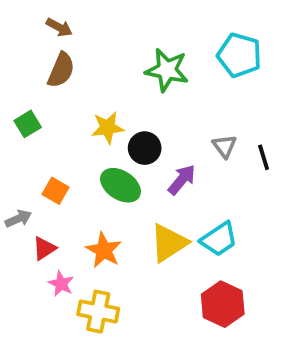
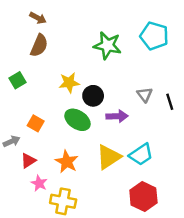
purple arrow: (182, 180) -> (117, 116), turned 48

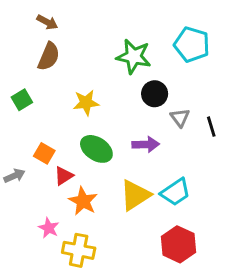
black circle: (93, 96) -> (155, 94), moved
red triangle: (28, 161) -> (64, 176), moved

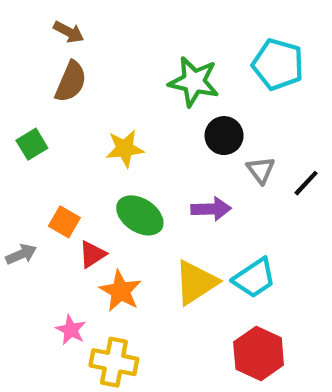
black line: (211, 127) -> (306, 183), turned 60

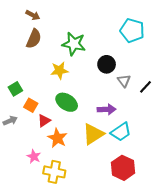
green star: (194, 82) -> (74, 44), moved
green square: (32, 144) -> (15, 89), moved
purple arrow: (211, 209) -> (107, 109), moved

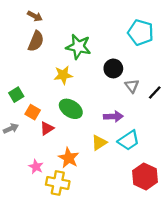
yellow triangle: (93, 134) -> (99, 143), size x0.7
orange star: (57, 138) -> (69, 158), moved
red hexagon: (123, 168) -> (145, 176), moved

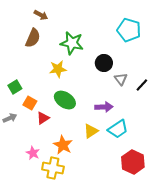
brown arrow: (35, 16) -> (41, 15), moved

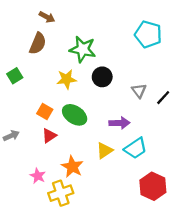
black circle: (104, 63) -> (102, 77), moved
green square: (15, 87) -> (15, 76), moved
orange square: (30, 103) -> (45, 111), moved
yellow cross: (53, 168) -> (61, 193), turned -30

